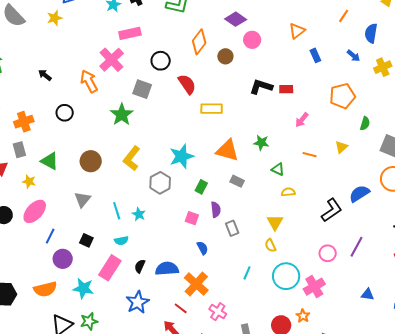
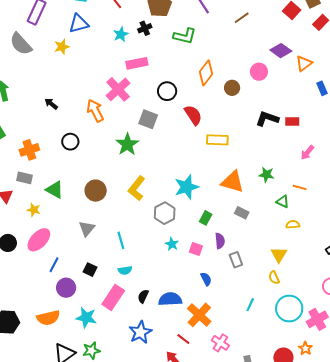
purple diamond: (236, 19) -> (281, 51), moved
gray rectangle: (19, 150) -> (25, 178), turned -63
orange line: (310, 155) -> (300, 187), moved
cyan star: (139, 214) -> (172, 244), moved

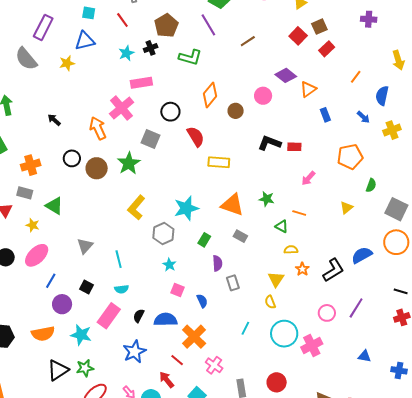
brown circle: (96, 191) -> (97, 168), moved
pink square: (196, 249) -> (178, 290), moved
orange star: (305, 348) -> (302, 269), moved

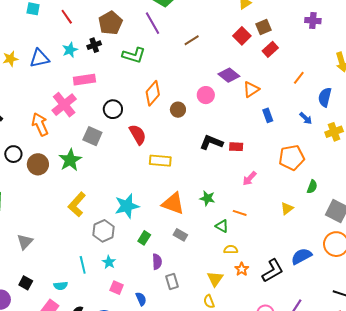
blue triangle: (85, 41) -> (39, 58), moved
cyan line: (119, 259) -> (83, 265), moved

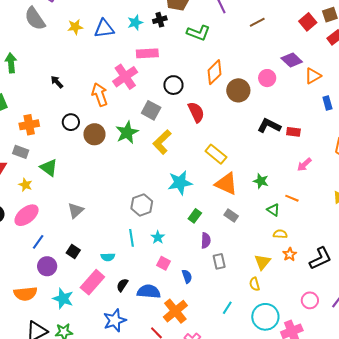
brown circle: (178, 110) -> (238, 90), size x1.5
yellow rectangle: (160, 161) -> (216, 154), moved, turned 30
yellow L-shape: (77, 204) -> (162, 142), moved
gray hexagon: (104, 231) -> (142, 205), moved

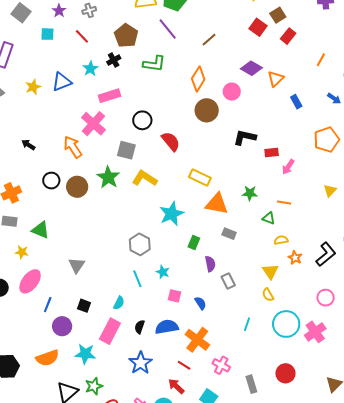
orange diamond: (214, 72) -> (198, 79), moved
red rectangle: (293, 132) -> (272, 153), moved
yellow L-shape: (162, 142) -> (145, 178), turned 90
cyan semicircle: (108, 257) -> (119, 303), turned -48

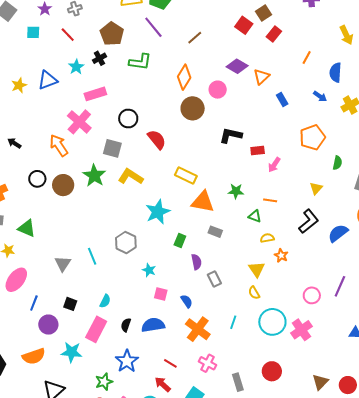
black L-shape: (326, 254) -> (309, 221), moved
cyan line: (137, 279) -> (92, 256), moved
orange cross: (197, 340) -> (198, 329), moved
green star: (94, 386) -> (104, 382), moved

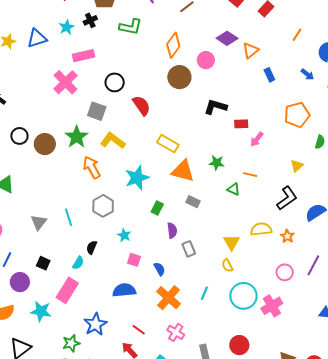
orange arrow: (59, 145) -> (92, 167), moved
yellow semicircle: (267, 238) -> (261, 229), moved, size x1.5
orange star: (281, 256) -> (287, 236), moved
black semicircle: (126, 325) -> (92, 247), moved

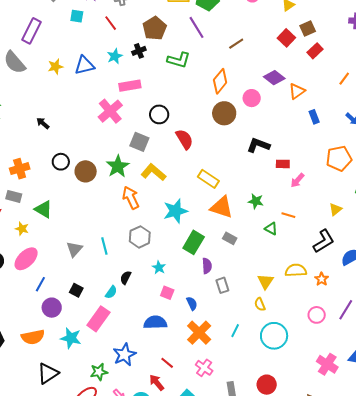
green rectangle: (157, 208) -> (194, 242), size x1.6
pink cross: (272, 306) -> (327, 364), moved, turned -30

